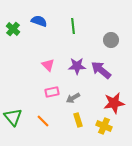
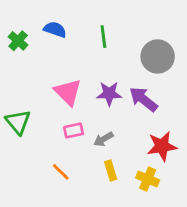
gray circle: (111, 40) -> (158, 57), size x1.5
pink triangle: (48, 65) -> (68, 92), size x1.5
green triangle: (13, 117) -> (18, 122), moved

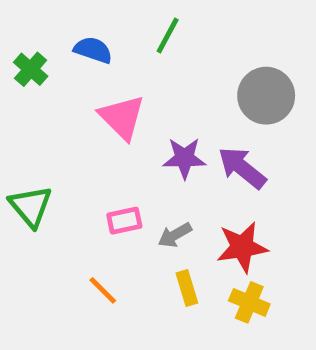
green line: (103, 37) -> (168, 36), moved, turned 35
pink triangle: (68, 92) -> (122, 117), moved
red star: (162, 146) -> (242, 247), moved

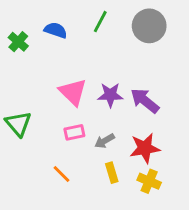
gray circle: (266, 96) -> (149, 26), moved
pink triangle: (122, 117) -> (73, 92), moved

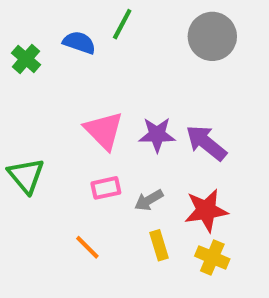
green line: (100, 22) -> (122, 24), moved

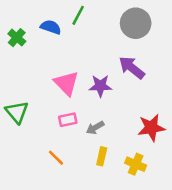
purple arrow: (206, 143) -> (132, 68), moved
red star: (206, 210) -> (151, 128), moved
yellow rectangle: (159, 245) -> (102, 156), turned 30

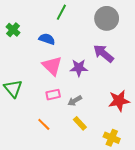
blue semicircle: (51, 27) -> (47, 39), moved
yellow rectangle: (102, 156) -> (80, 123), turned -56
yellow cross: (136, 164) -> (112, 138), moved

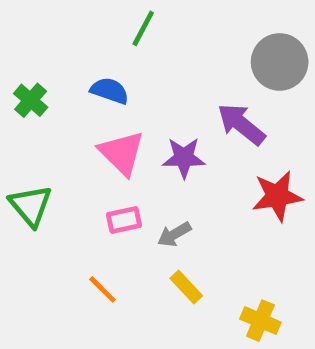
gray circle: (107, 18) -> (280, 62), moved
green cross: (13, 30) -> (31, 100), moved
red star: (119, 101) -> (277, 196), moved

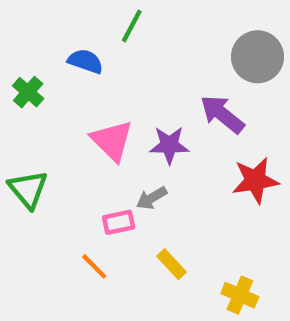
blue semicircle: (110, 91) -> (85, 61), moved
pink rectangle: (124, 220) -> (119, 222), moved
gray arrow: (174, 234) -> (152, 198), moved

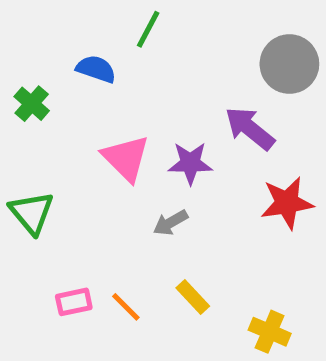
pink rectangle: (119, 222) -> (74, 302), moved
orange line: (94, 266) -> (126, 307), moved

